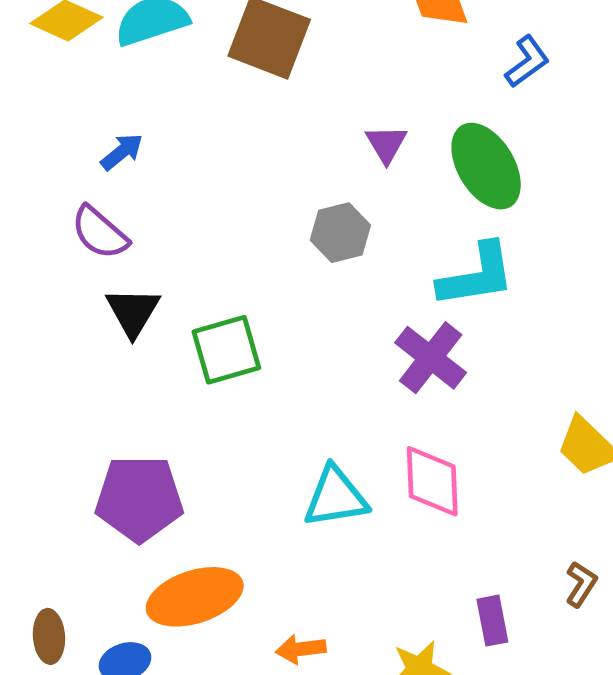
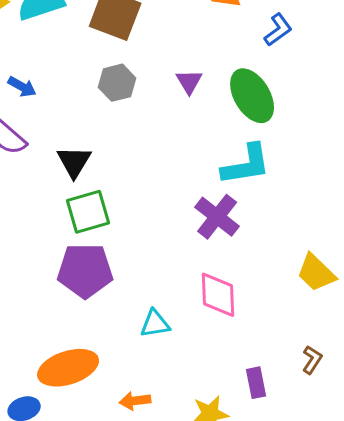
blue arrow: (122, 152) -> (22, 87), turned 68
gray hexagon: (340, 233) -> (117, 83), moved
black triangle: (133, 312) -> (74, 162), moved
cyan triangle: (336, 497) -> (155, 324), moved, size x0.7
purple pentagon: (139, 499) -> (85, 271), moved

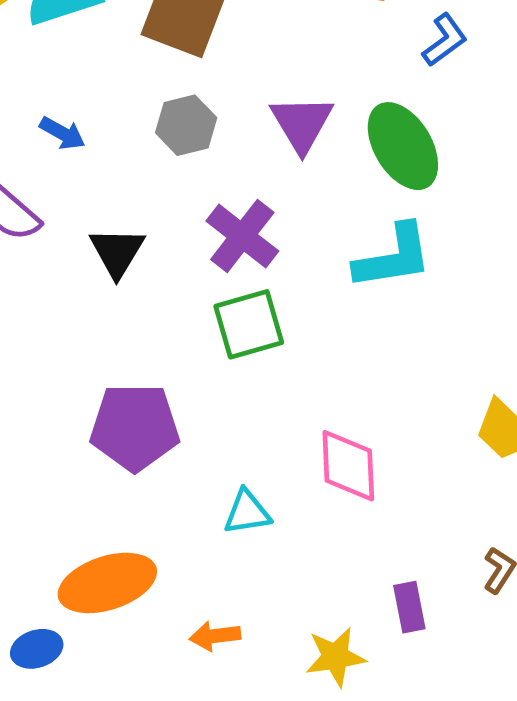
purple triangle: (189, 82) -> (302, 124), size x1.5
blue arrow: (22, 87) -> (62, 133), moved
green square: (88, 212) -> (249, 324), moved
purple cross: (217, 217) -> (242, 236), moved

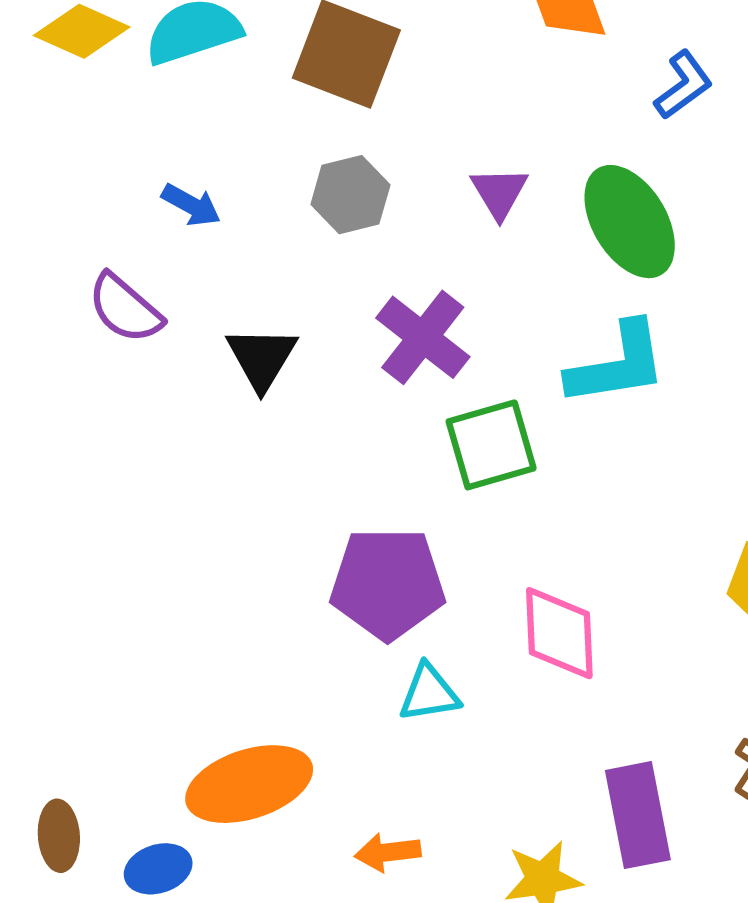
purple triangle: (302, 124) -> (499, 193), size x0.7
green square: (249, 324) -> (491, 445), moved
purple pentagon: (135, 427) -> (388, 583), moved
purple rectangle: (409, 607) -> (638, 815), size x1.6

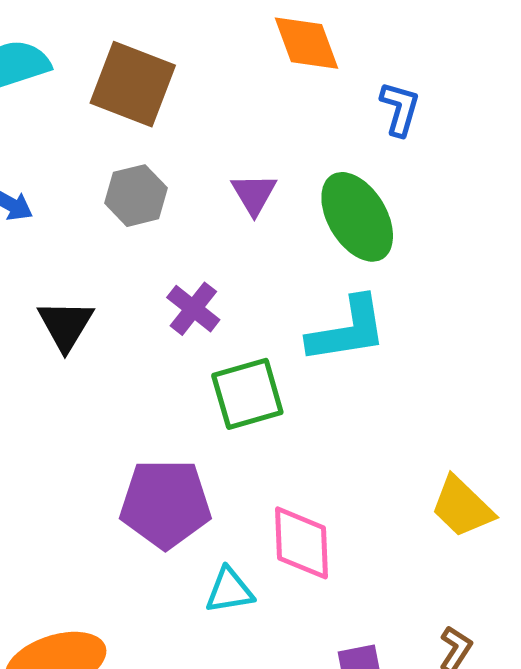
blue L-shape: (683, 85) -> (400, 109), turned -38
purple cross: (423, 337) -> (193, 309), size x0.7
cyan triangle: (429, 693) -> (229, 590), moved

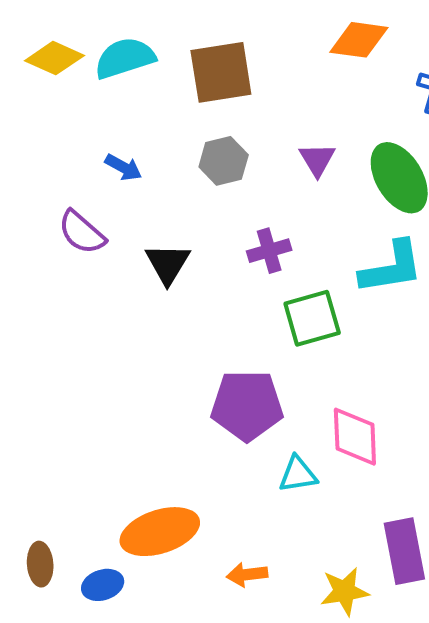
orange diamond: (306, 43) -> (359, 40), turned -62
brown square: (133, 84) -> (221, 72), turned -30
purple cross: (193, 309) -> (269, 251), turned 36

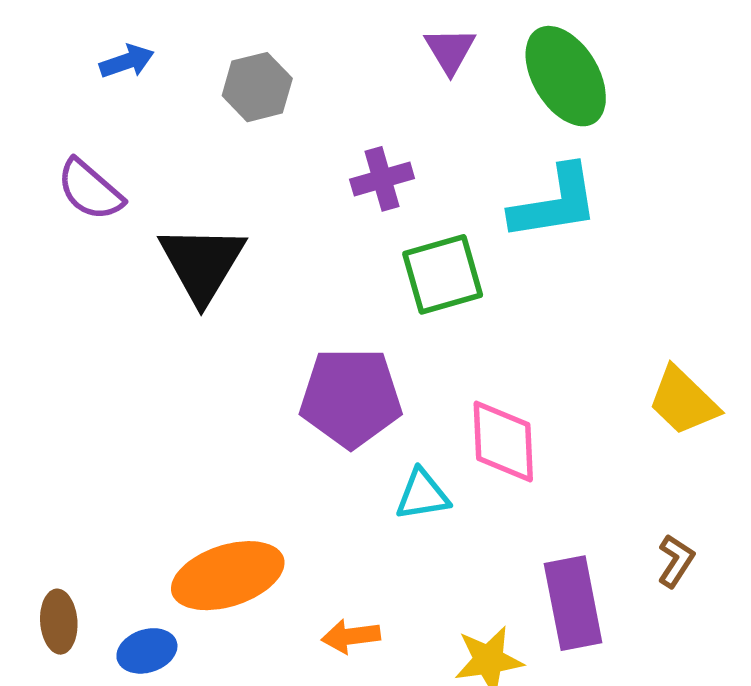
gray hexagon: (224, 161) -> (257, 87), moved
blue arrow: (123, 167) -> (127, 61), moved, turned -48
purple semicircle: (82, 232) -> (90, 190), moved
black triangle: (168, 264) -> (202, 263), moved, size x1.4

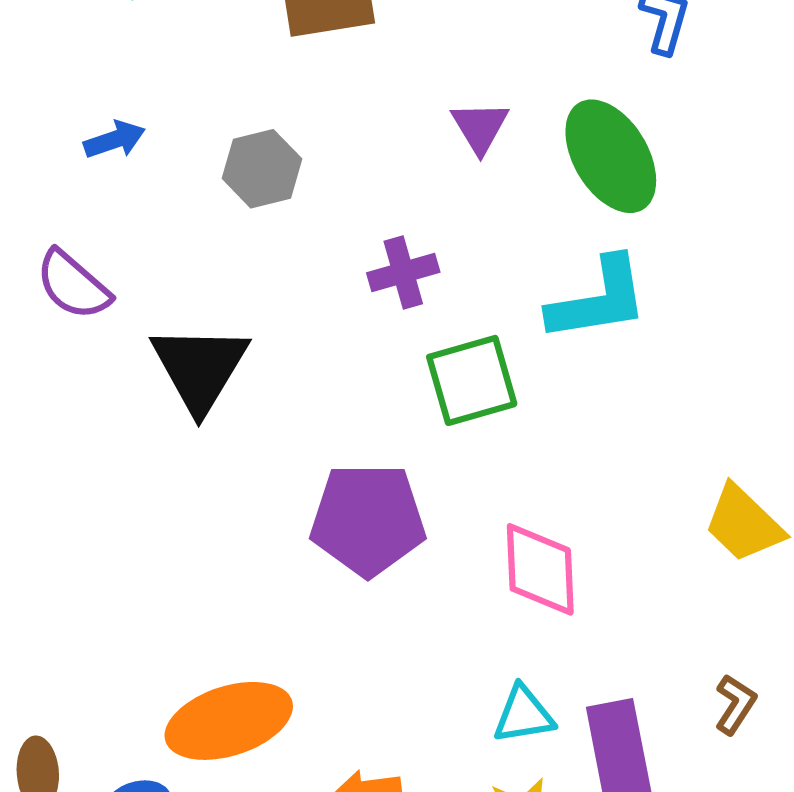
cyan triangle: (422, 495) -> (524, 715), moved

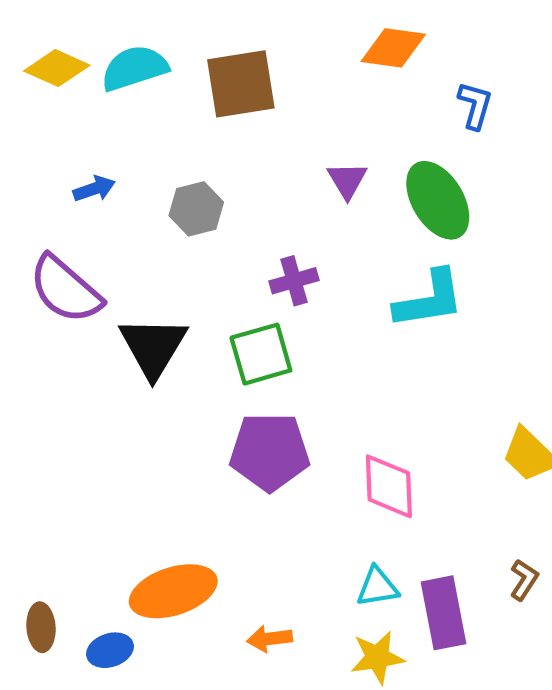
purple semicircle: (73, 285) -> (65, 289), size x1.4
green square: (472, 380) -> (261, 354), moved

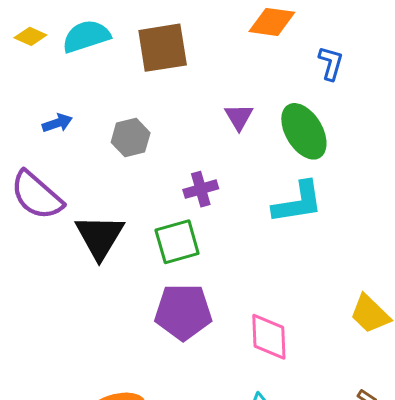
yellow diamond: (57, 68) -> (30, 36), size x0.7

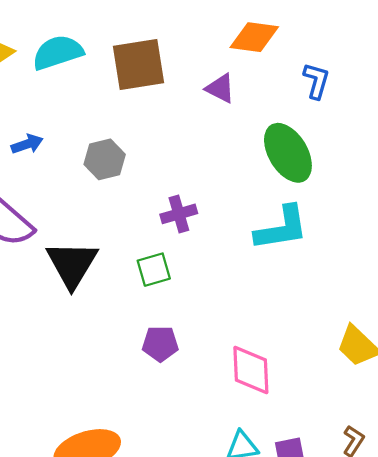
purple triangle: (239, 117) -> (220, 88), moved, turned -32
green square: (177, 242) -> (154, 270), size x0.7
purple pentagon: (183, 312) -> (160, 344), size x0.6

